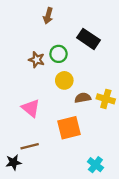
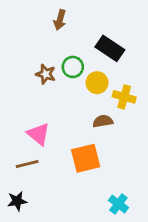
yellow circle: (64, 80) -> (97, 83), moved
yellow cross: (106, 99) -> (124, 97), moved
brown line: (30, 146) -> (27, 164), moved

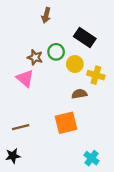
pink triangle: (39, 134) -> (25, 78), moved

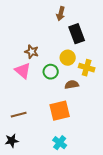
brown arrow: (46, 15) -> (61, 14), moved
black rectangle: (85, 37) -> (77, 34), turned 36
green circle: (56, 52) -> (51, 72), moved
cyan cross: (91, 158) -> (60, 143), moved

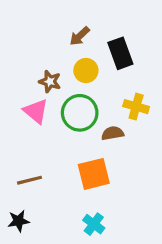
brown arrow: (61, 14) -> (80, 36), moved, turned 32
yellow circle: (68, 58) -> (86, 71), moved
green circle: (51, 72) -> (80, 113), size x1.5

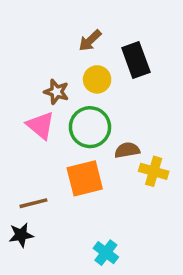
yellow cross: (136, 107) -> (154, 171), moved
orange square: (94, 174) -> (85, 178), moved
black star: (19, 221) -> (21, 235), moved

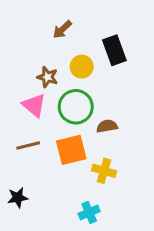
brown arrow: (90, 41) -> (62, 29), moved
yellow cross: (154, 171) -> (104, 171), moved
brown line: (33, 203) -> (28, 145), moved
cyan cross: (106, 253) -> (89, 212), turned 30

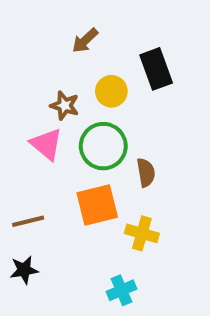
brown semicircle: (107, 126) -> (146, 172), turned 90
brown line: (28, 145) -> (28, 221), moved

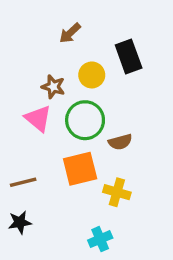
brown semicircle: (146, 172) -> (120, 142), turned 85

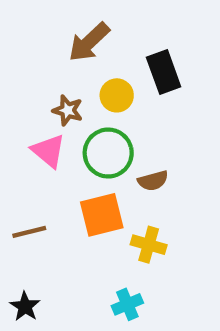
brown arrow: (70, 33) -> (89, 42), size x1.5
black star: (20, 222) -> (25, 307), moved, turned -30

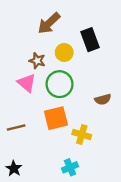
brown semicircle: (153, 181) -> (103, 99), moved

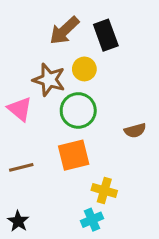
black rectangle: (90, 40) -> (106, 35), moved
brown star: (37, 61) -> (49, 80), size x1.5
pink triangle: (27, 83) -> (20, 109), moved
yellow cross: (82, 135) -> (104, 190), moved

